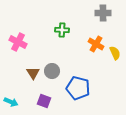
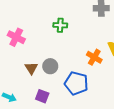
orange cross: (96, 44) -> (94, 57), moved

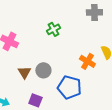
green cross: (60, 25) -> (53, 29), turned -32

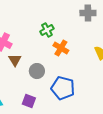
orange cross: (87, 61) -> (61, 48), moved
brown triangle: (24, 72) -> (15, 60), moved

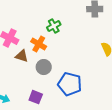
orange cross: (61, 48) -> (39, 44), moved
brown triangle: (15, 60) -> (22, 56), turned -40

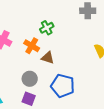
brown triangle: (22, 56) -> (48, 58), moved
gray circle: (44, 67) -> (30, 79), moved

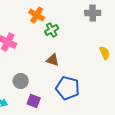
orange cross: (32, 46) -> (37, 15), moved
gray circle: (30, 79) -> (21, 81), moved

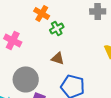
gray circle: (21, 81) -> (26, 79), size x1.6

